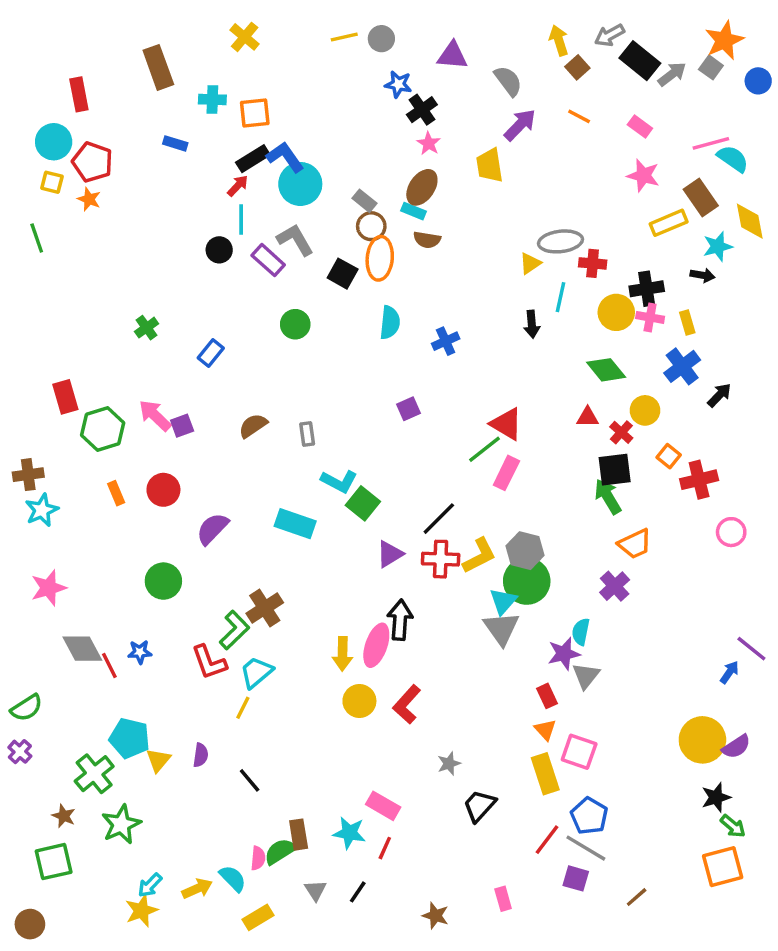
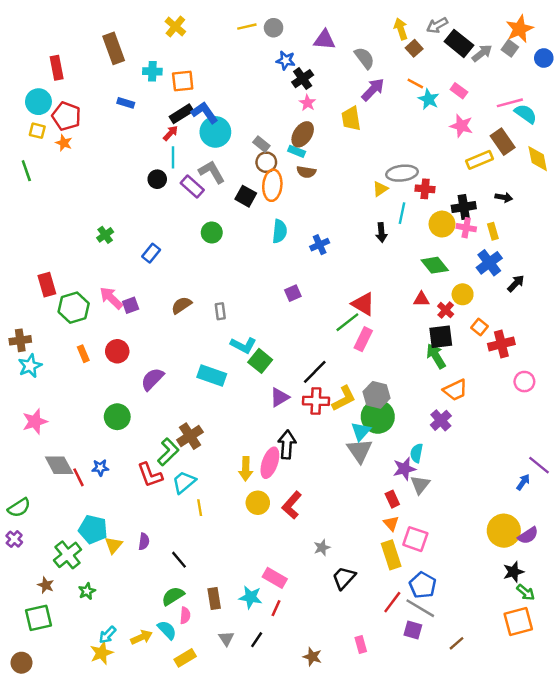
cyan star: (718, 246) -> (429, 99), moved, turned -30
yellow line: (243, 708) -> (200, 508), moved, turned -35
green star: (121, 824) -> (87, 591), size x0.6
green semicircle: (280, 851) -> (173, 596), moved

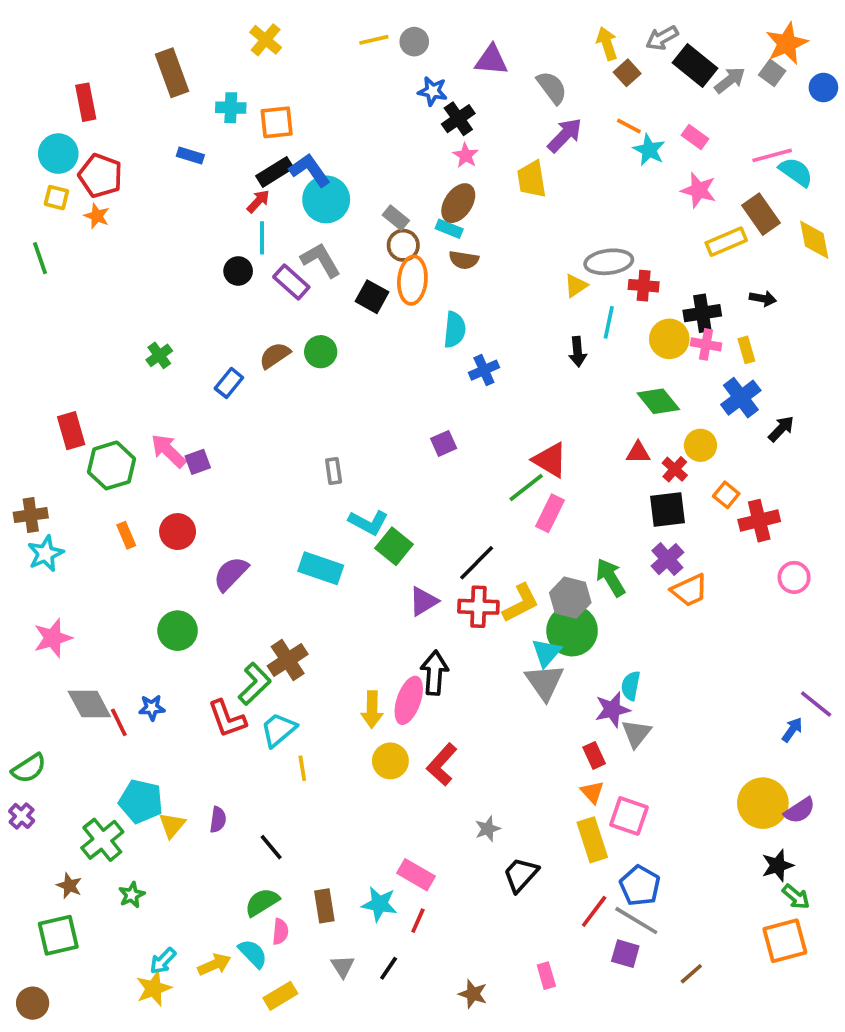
cyan semicircle: (280, 231) -> (455, 330), moved
brown semicircle: (181, 305) -> (275, 355), moved
green arrow: (436, 356) -> (611, 577), moved
purple cross: (441, 420) -> (667, 559), moved

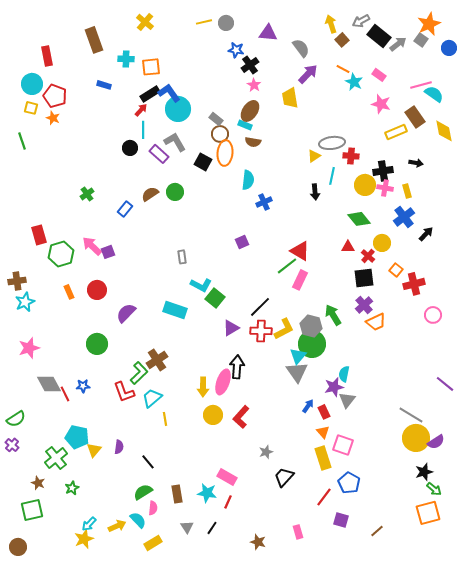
blue arrow: (792, 730) -> (308, 406), moved
gray line: (636, 921) -> (411, 415), moved

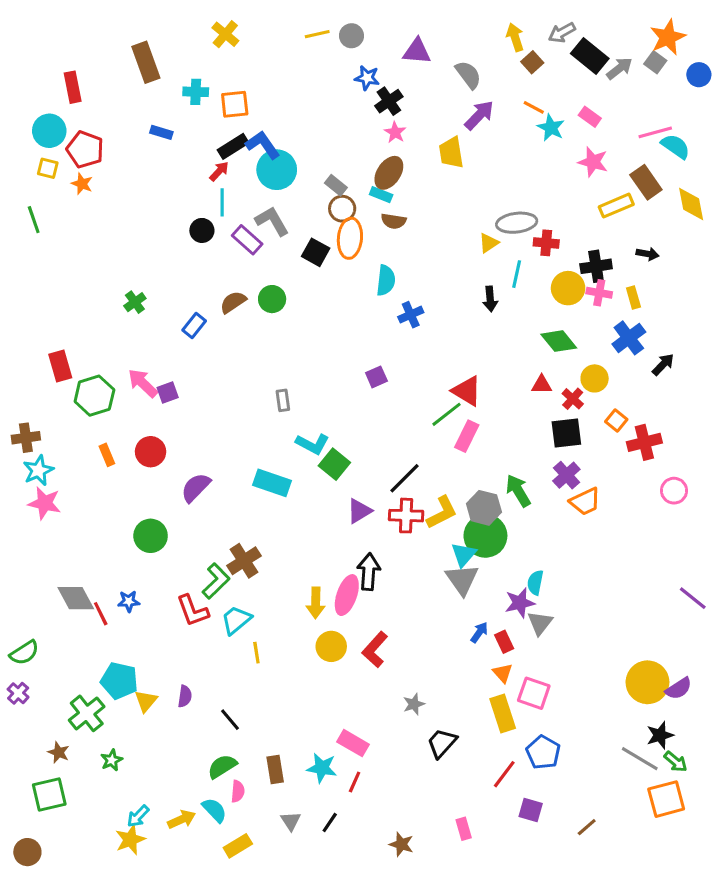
pink star: (29, 348) -> (45, 503), moved, turned 30
gray line: (411, 415) -> (640, 759), moved

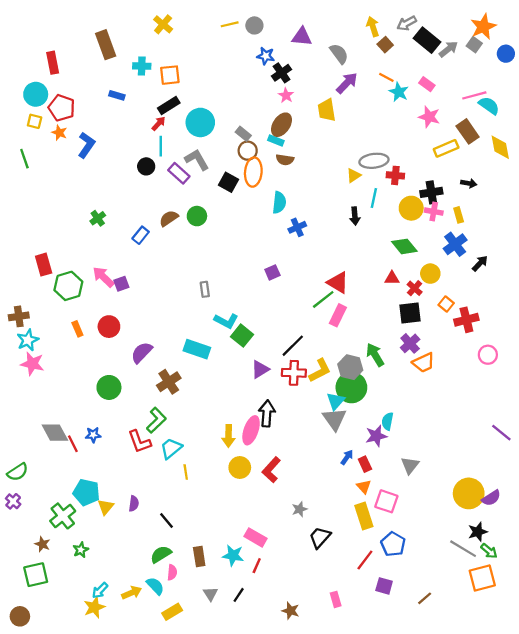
blue L-shape: (263, 145) -> (86, 145), moved, turned 70
brown cross: (244, 561) -> (169, 382), moved
gray triangle: (540, 623) -> (410, 465), moved

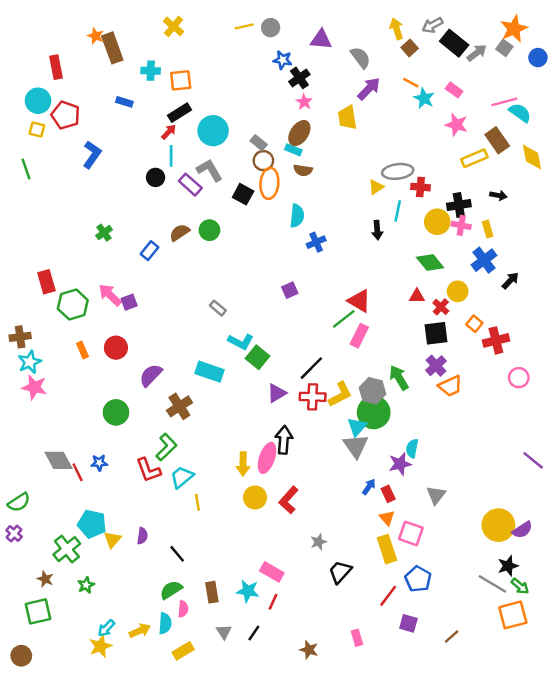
orange star: (59, 133) -> (96, 36), moved
gray rectangle: (205, 289) -> (218, 308), turned -42
cyan semicircle: (155, 586) -> (165, 623), turned 48

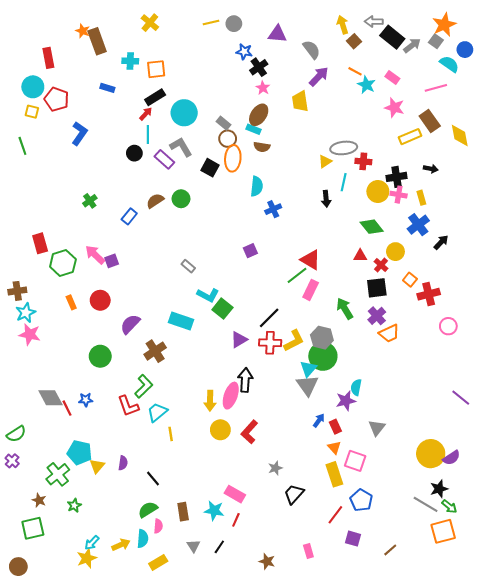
gray arrow: (432, 25) -> (374, 22), turned 30
cyan semicircle: (520, 113) -> (449, 64), moved
green arrow: (399, 378) -> (345, 309), moved

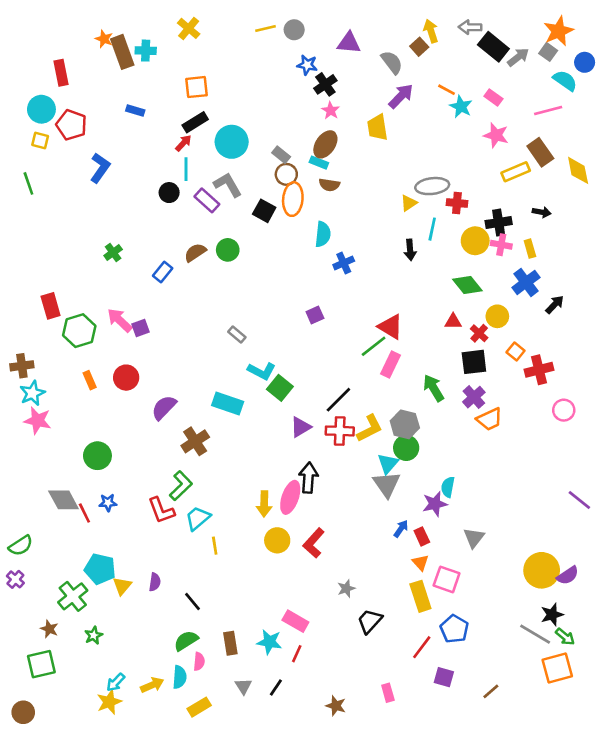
brown square: (354, 41) -> (419, 47), moved
cyan cross: (130, 61) -> (146, 51), moved
green circle: (100, 356) -> (97, 456), moved
green circle: (323, 356) -> (406, 448), size x0.7

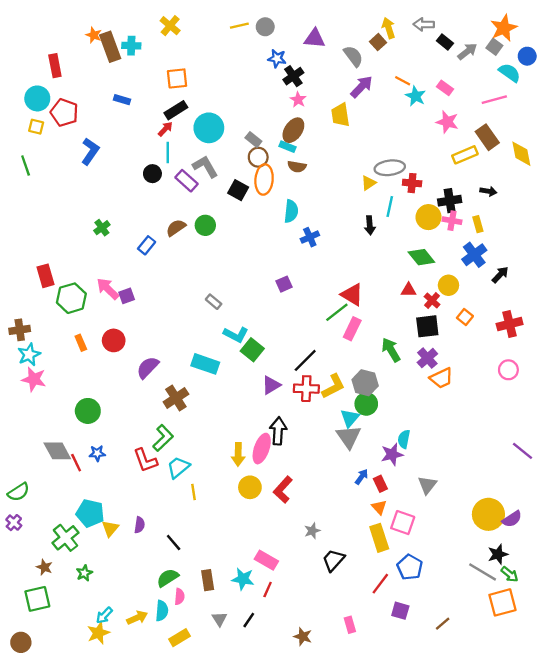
black rectangle: (493, 47) -> (445, 42), size x0.6
red cross: (539, 370) -> (510, 324), moved

